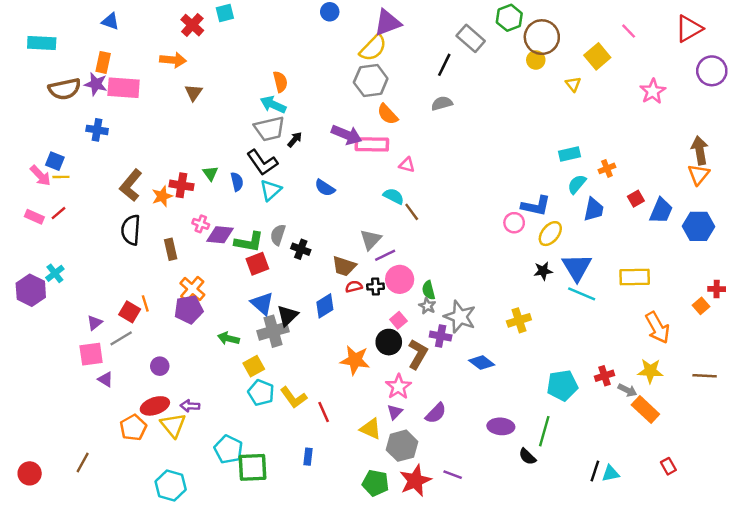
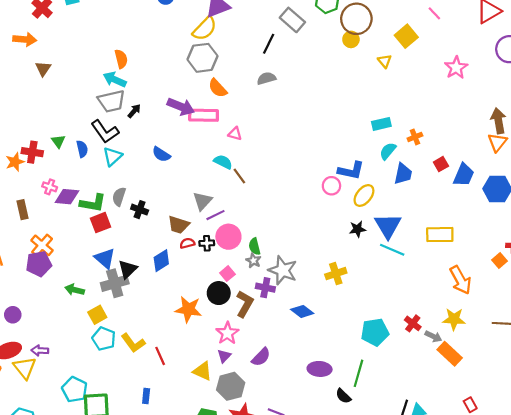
red cross: (605, 376) -> (413, 323), turned -35

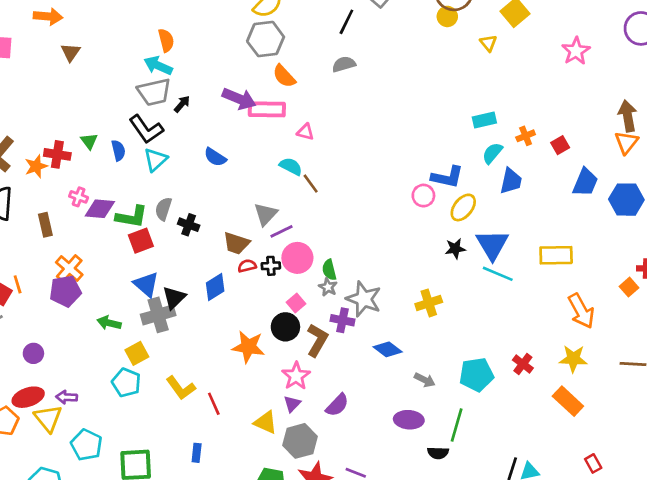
red square: (441, 164) -> (560, 145), moved
gray arrow: (433, 336) -> (425, 380), moved
cyan pentagon: (104, 339) -> (126, 383), moved
cyan pentagon: (75, 390) -> (86, 445), moved
black semicircle: (343, 396) -> (438, 453), turned -42

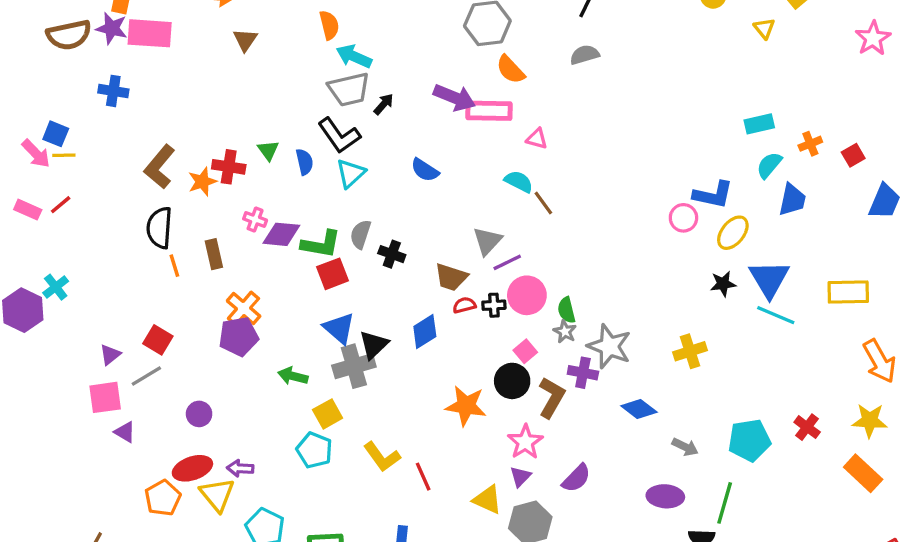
orange semicircle: (166, 40) -> (329, 25), moved
orange line: (18, 284) -> (174, 266), moved

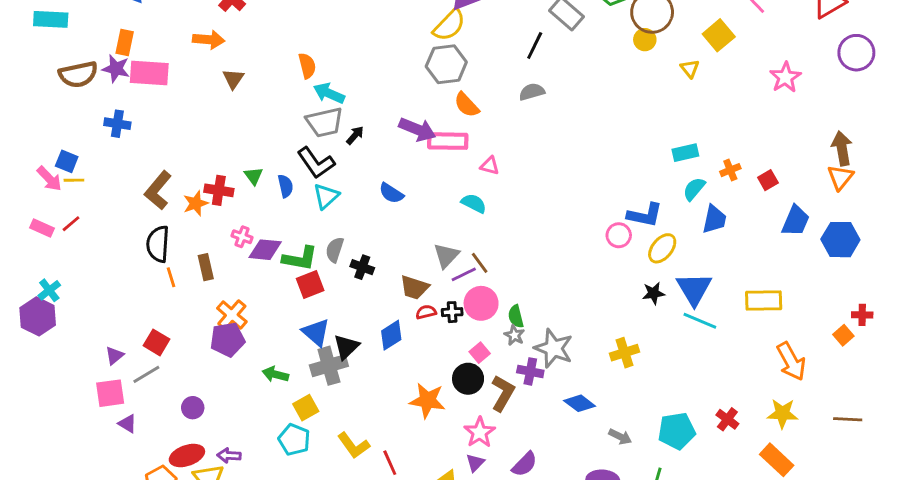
brown line: (543, 203) -> (480, 263), moved
cyan cross: (56, 287) -> (49, 290), moved

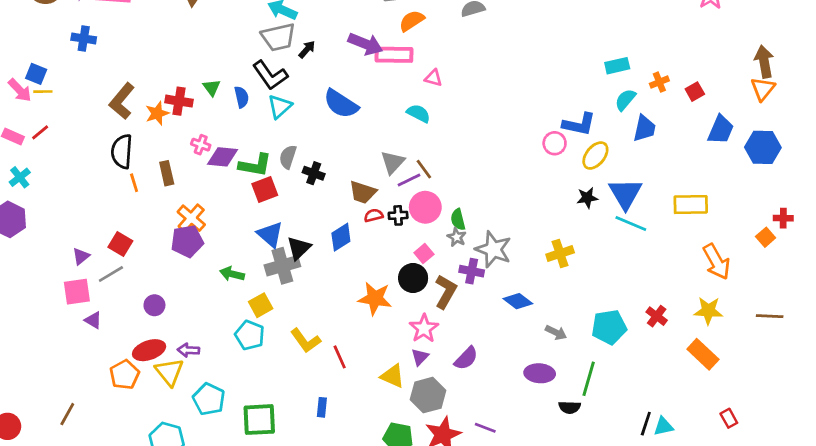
orange semicircle: (467, 105) -> (412, 21), turned 100
blue semicircle: (391, 193) -> (341, 104), size x1.5
cyan cross: (49, 290) -> (20, 177), moved

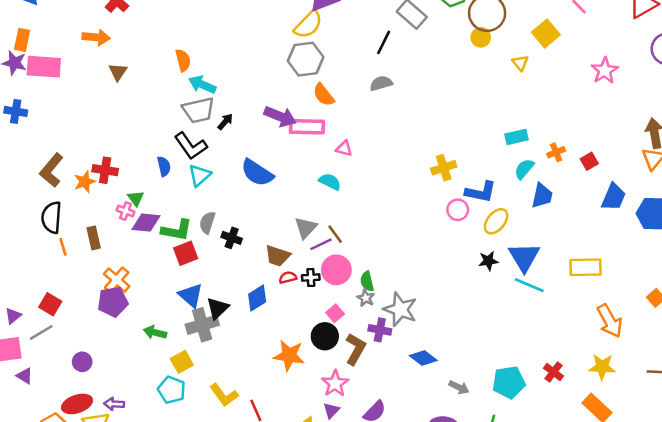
orange semicircle: (412, 21) -> (324, 95), turned -95
green triangle: (212, 87) -> (136, 198), moved
yellow cross: (560, 254) -> (444, 168), moved

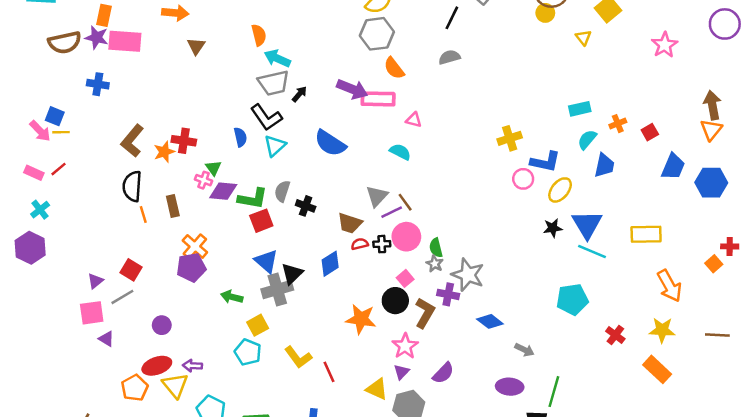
cyan pentagon: (509, 382) -> (572, 299), moved

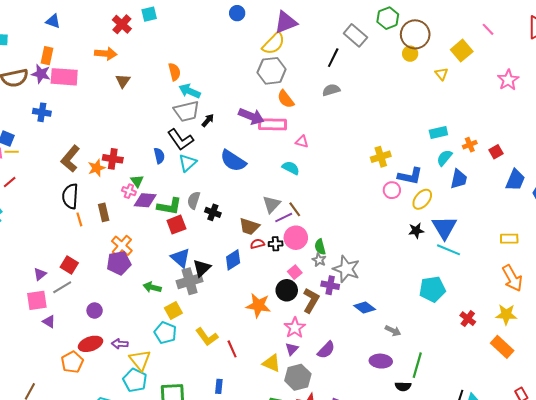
yellow rectangle: (646, 234) -> (509, 239), moved, size x0.7
yellow triangle: (175, 385) -> (140, 360), moved

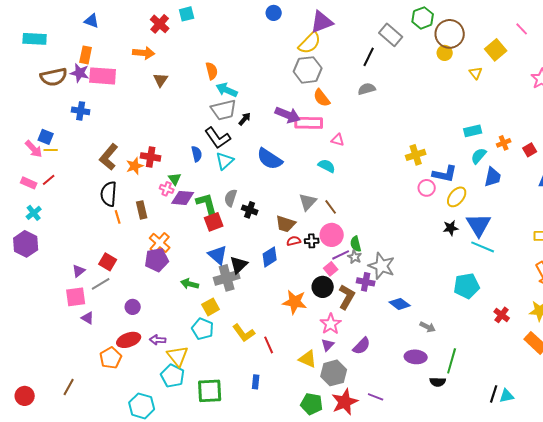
green L-shape: (169, 206) -> (207, 204), turned -115
purple line: (284, 217) -> (341, 255), moved

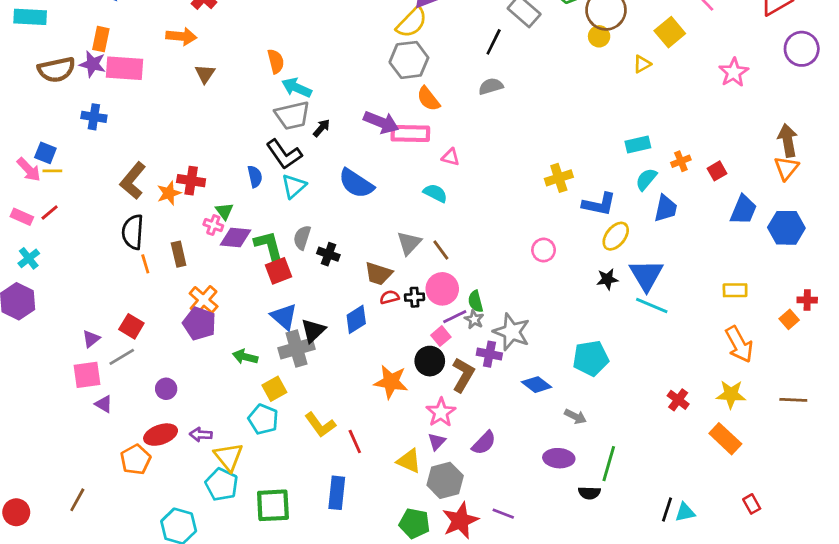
yellow triangle: (476, 73) -> (642, 64), turned 40
pink circle: (427, 188) -> (544, 250), moved
purple pentagon: (157, 260) -> (199, 324), turned 30
cyan pentagon: (467, 286) -> (591, 358), moved
blue rectangle: (256, 382) -> (337, 493), size x1.6

